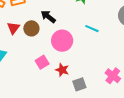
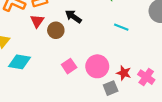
red triangle: (13, 28) -> (37, 21), moved
pink circle: (62, 41) -> (97, 66), moved
red star: (62, 70) -> (124, 73), moved

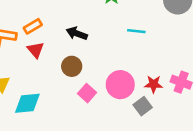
brown circle: (56, 30) -> (72, 66), moved

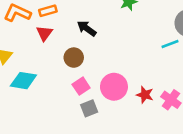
cyan line: (136, 31) -> (170, 44), moved, turned -42
gray square: (143, 106) -> (89, 108), moved

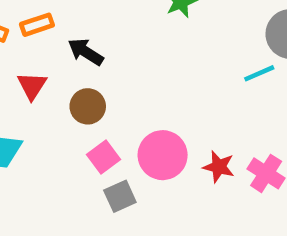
black arrow: (87, 28) -> (86, 52), moved
red triangle: (44, 33) -> (32, 86), moved

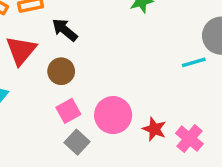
red triangle: (32, 86) -> (21, 50), size x1.4
gray square: (120, 196) -> (77, 142), turned -30

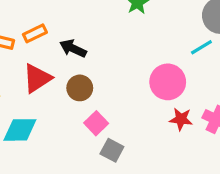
red triangle: (21, 50) -> (37, 78), turned 32
pink circle: (113, 115) -> (168, 82), moved

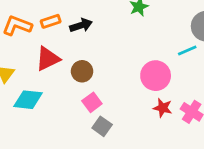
black arrow: (73, 48) -> (81, 25), moved, turned 130

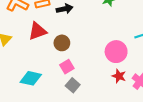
cyan diamond: (28, 100) -> (31, 78), moved

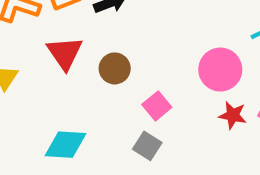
red triangle: (37, 31) -> (65, 53), turned -36
pink square: (67, 67) -> (157, 106), moved

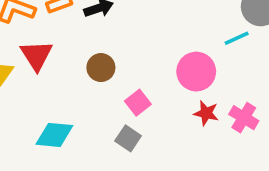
red triangle: (65, 53) -> (36, 55), moved

